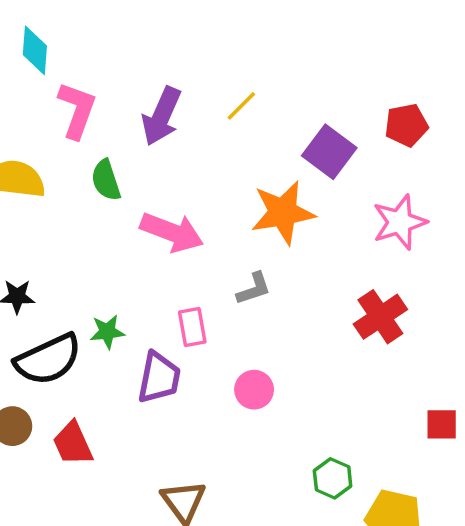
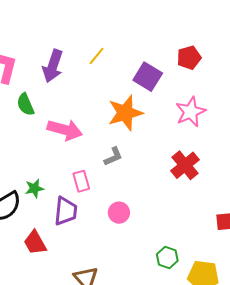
red trapezoid: (73, 444) -> (35, 243), moved

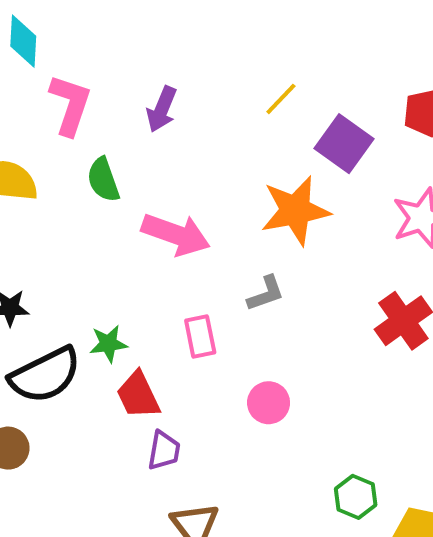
yellow line: (96, 56) -> (281, 99), moved
purple arrow: (53, 66) -> (162, 109), size x0.7
purple trapezoid: (66, 211) -> (164, 450), moved, size x0.7
red trapezoid: (35, 243) -> (138, 395), moved

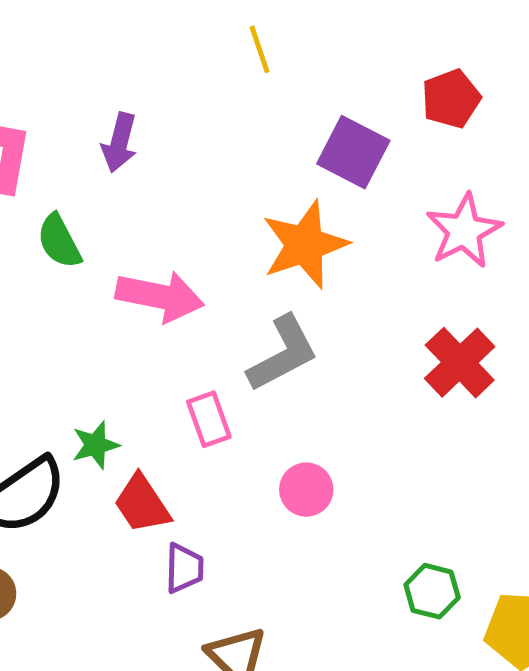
yellow line: (281, 99) -> (259, 49), moved, turned -54
gray L-shape: (266, 293) -> (283, 354), size x1.6

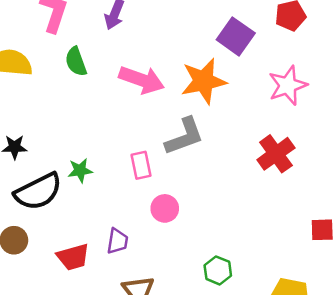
pink arrow: (160, 296) -> (142, 80), moved
pink circle: (306, 490) -> (165, 208), moved
red trapezoid: (142, 504) -> (73, 257), moved, turned -80
green hexagon: (432, 591) -> (218, 270), moved

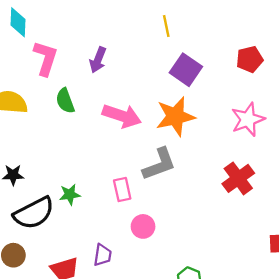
purple square: (236, 36) -> (186, 70), moved

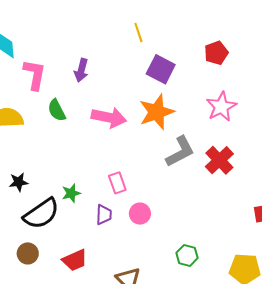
gray L-shape: (159, 164) -> (180, 152), moved
purple trapezoid: (103, 255) -> (104, 215), moved

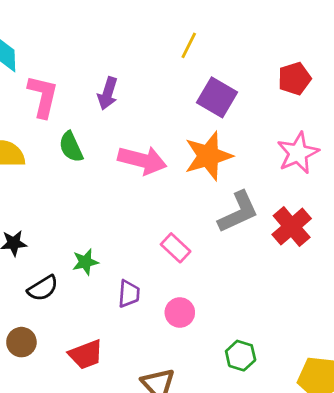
yellow line: (138, 33) -> (189, 45), turned 42
pink rectangle: (117, 183) -> (176, 248), moved, turned -30
black semicircle: (41, 214) -> (43, 288), size x0.6
pink circle: (140, 214) -> (180, 313), moved

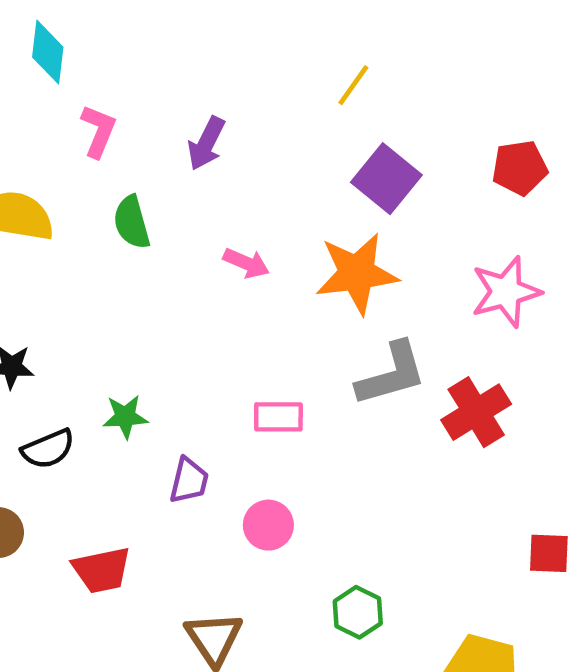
pink L-shape: (43, 96) -> (98, 131), size x0.7
pink arrow: (142, 160) -> (246, 263), size x0.6
pink rectangle: (176, 248) -> (278, 417), turned -52

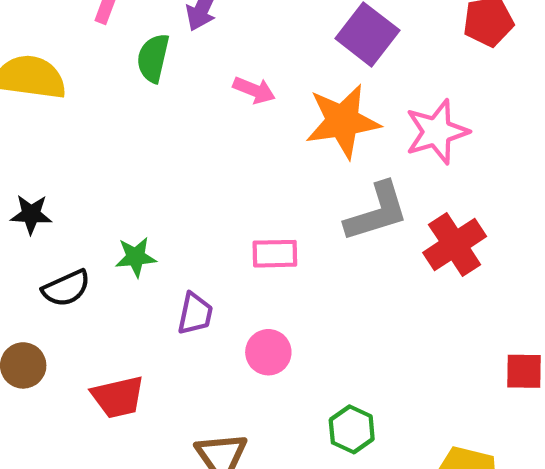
green semicircle: (132, 222) -> (153, 58), moved, turned 30
pink arrow: (246, 263) -> (254, 90), moved
pink star: (506, 292) -> (437, 132), moved

